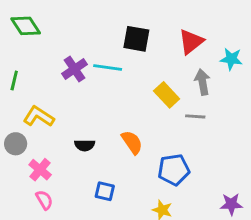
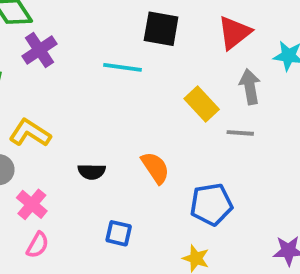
purple cross: (75, 69) -> (40, 50), moved
pink semicircle: (44, 200) -> (38, 245), turned 60

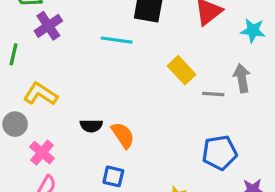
gray arrow: (250, 87) -> (242, 78), moved
orange semicircle: (155, 168) -> (123, 135), moved
blue pentagon: (211, 204) -> (220, 153), moved

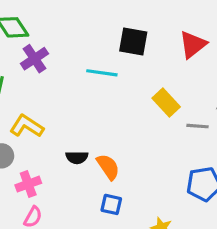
pink cross: (42, 153) -> (28, 184), turned 30
blue square: (113, 176) -> (111, 204), moved

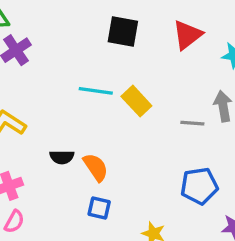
cyan line: (102, 73) -> (96, 91), moved
yellow rectangle: (166, 103) -> (136, 101), moved

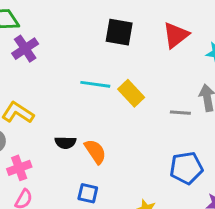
blue square: (99, 208) -> (88, 193), moved

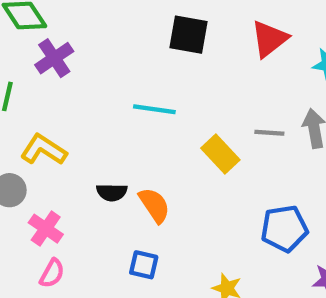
yellow rectangle: (131, 93) -> (220, 154), moved
gray line: (180, 113) -> (269, 133), moved
pink cross: (19, 168) -> (46, 229), turned -35

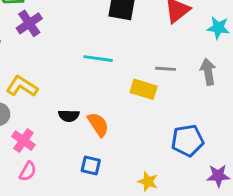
gray line: (269, 133) -> (166, 69), moved
yellow rectangle: (220, 154) -> (144, 89), turned -30

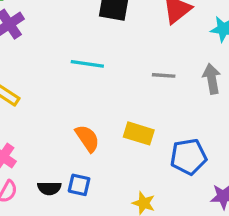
yellow rectangle: (144, 89) -> (139, 133), moved
black semicircle: (69, 116) -> (49, 188), moved

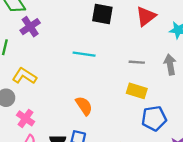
yellow rectangle: (139, 133) -> (137, 91), moved

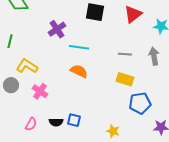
purple cross: (30, 27) -> (57, 29), moved
orange semicircle: (84, 106) -> (79, 71), moved, turned -30
pink cross: (26, 118) -> (40, 91), moved

